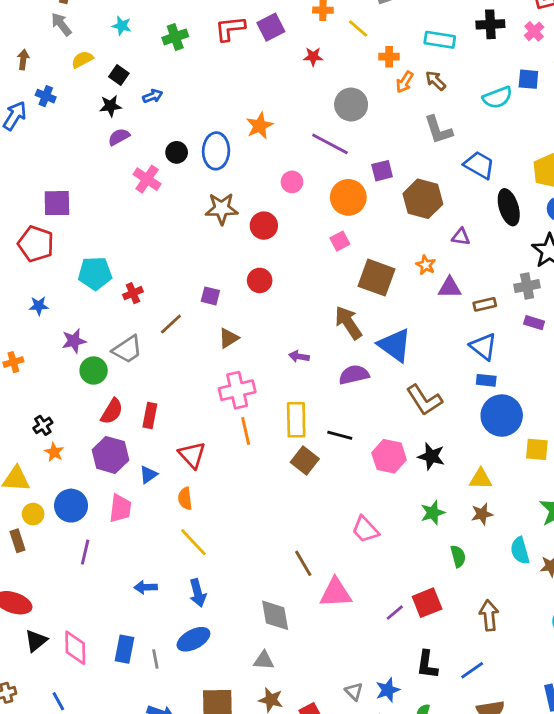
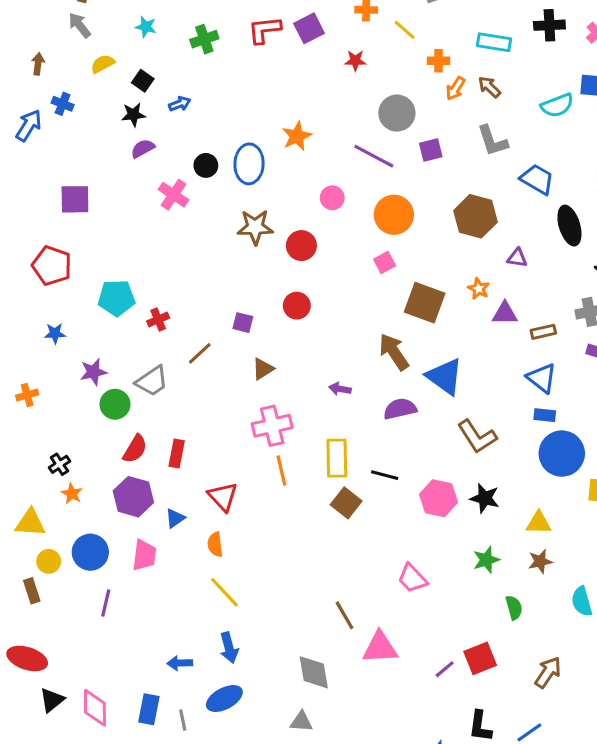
purple square: (382, 171) -> (431, 150), moved
purple square: (57, 203) -> (75, 199), moved
blue arrow: (146, 587) -> (180, 663), moved
brown arrow: (489, 615) -> (548, 672), turned 40

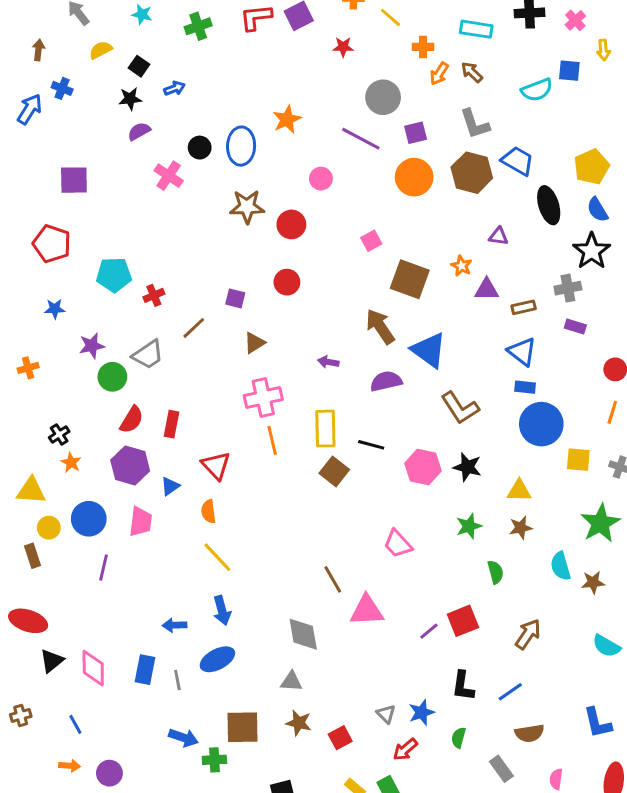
orange circle: (394, 215) -> (414, 177), moved
brown hexagon: (475, 216) -> (472, 173), moved

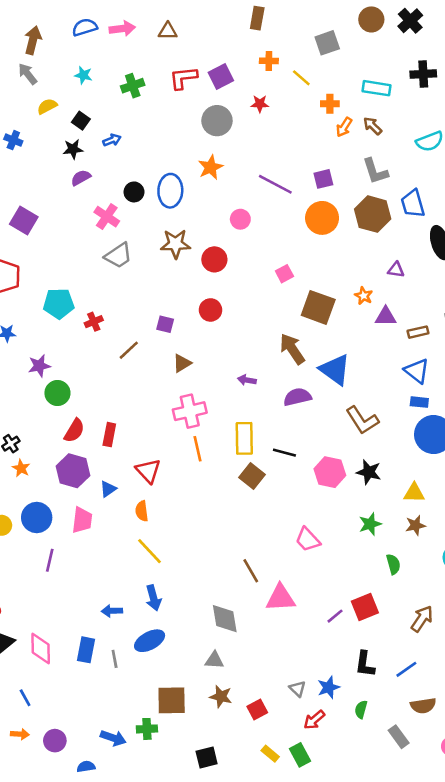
gray circle: (383, 97) -> (217, 121), moved
blue trapezoid: (518, 161) -> (413, 204), turned -136
purple square: (74, 180) -> (24, 220), turned 32
gray trapezoid: (148, 355) -> (118, 256), moved
blue arrow: (183, 738) -> (113, 738), moved

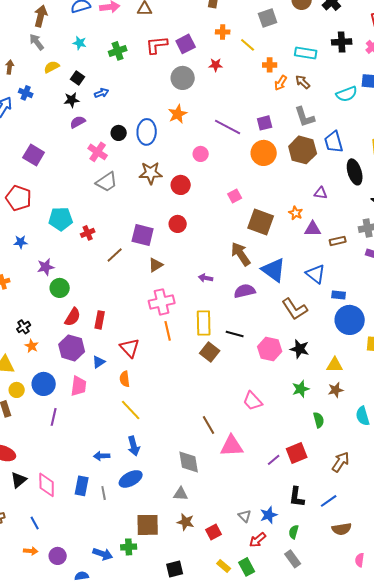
purple square: (165, 324) -> (143, 235), size x1.6
blue triangle: (417, 371) -> (316, 274), moved
gray rectangle: (399, 737) -> (293, 559), moved

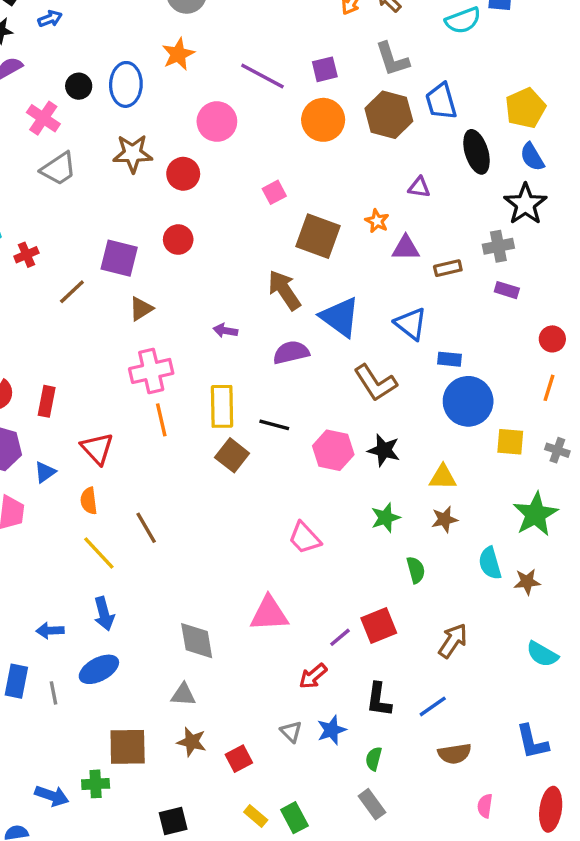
pink circle: (201, 154) -> (217, 122), size x1.5
brown line: (209, 425) -> (146, 528), moved
red arrow: (258, 540) -> (313, 676), moved

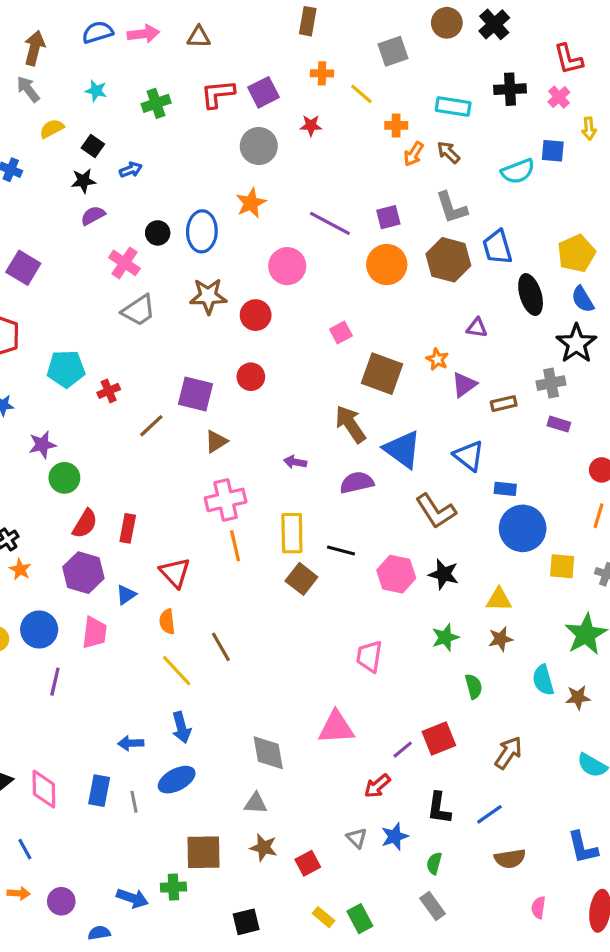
purple triangle: (406, 248) -> (464, 385), turned -36
pink trapezoid: (305, 538) -> (369, 656), turned 52

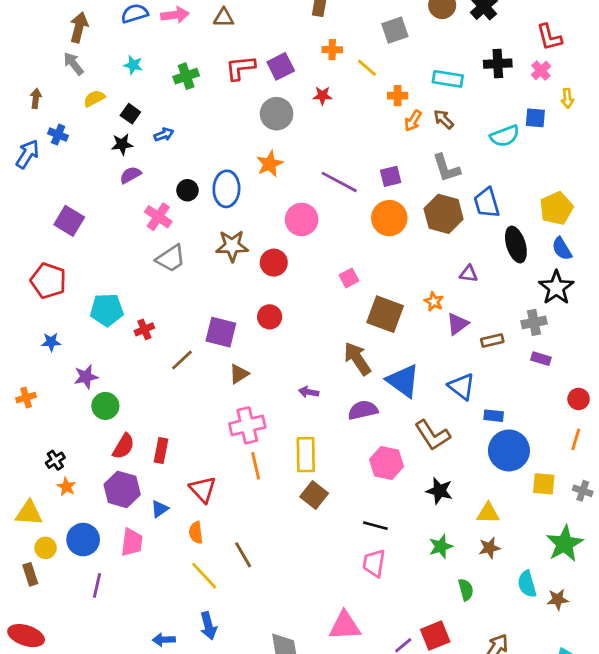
black line: (341, 550) -> (375, 526), moved
pink hexagon: (396, 574) -> (386, 463), moved

